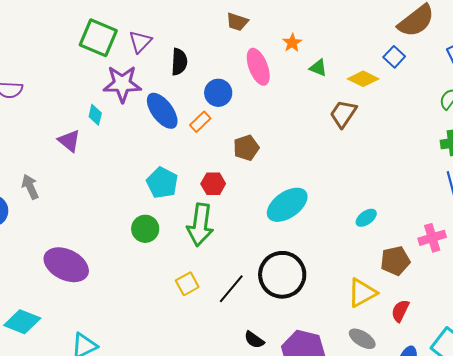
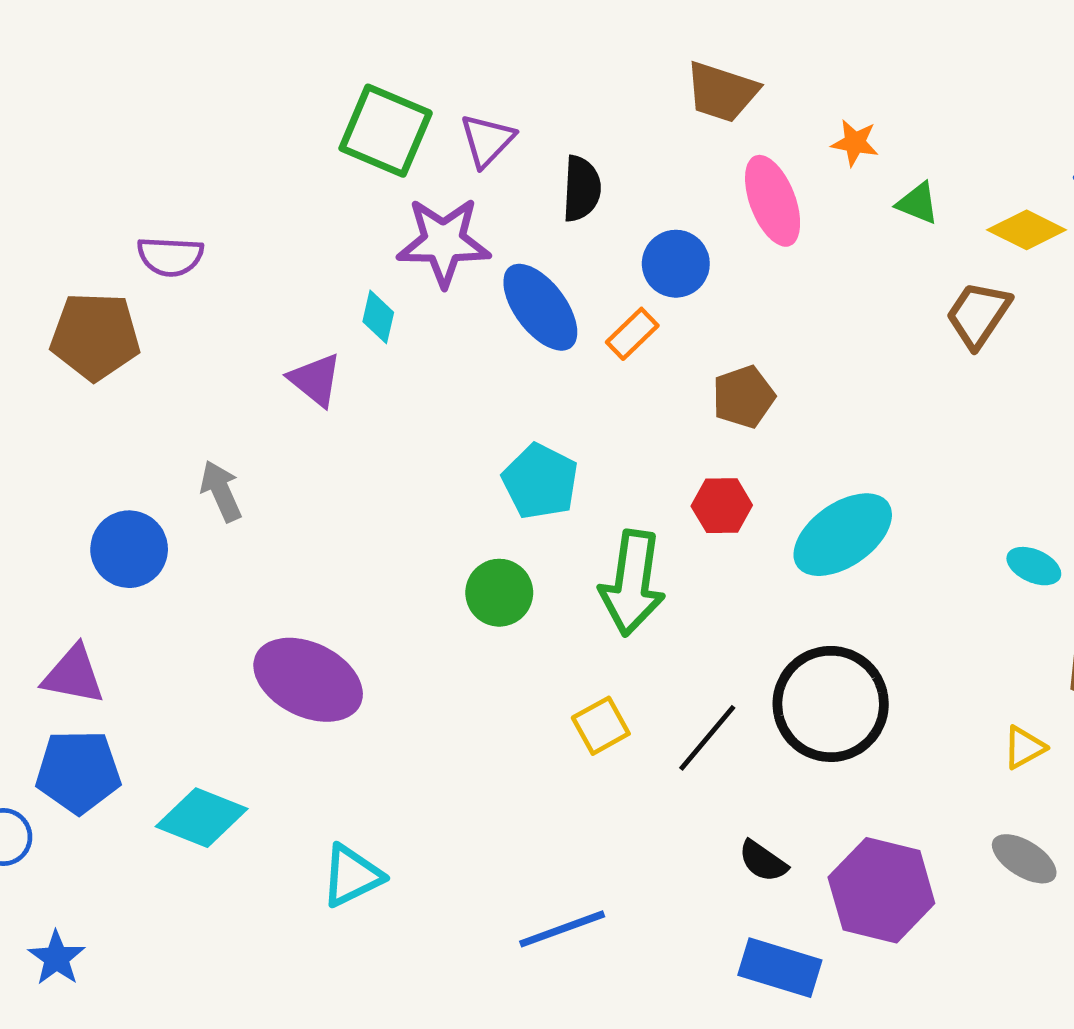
brown trapezoid: (237, 22) -> (722, 92), size x1.4
orange star: (292, 43) -> (855, 143), turned -30
red hexagon: (213, 184) -> (722, 506), moved
cyan ellipse: (366, 218) -> (1034, 566), turned 60
yellow triangle: (362, 293) -> (1024, 748), size x0.6

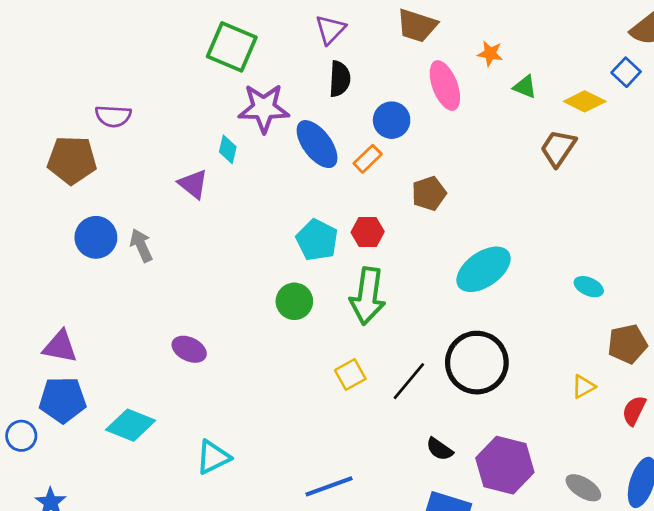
purple triangle: (487, 140) -> (330, 30), moved
red hexagon: (722, 506) -> (368, 232), moved
blue circle: (129, 549) -> (96, 237), moved
purple ellipse: (308, 680) -> (189, 349), size x0.6
gray ellipse: (1024, 859) -> (583, 488), moved

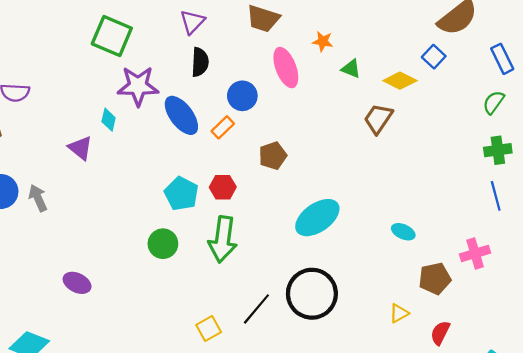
yellow square: (350, 375) -> (209, 329), moved

